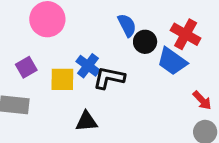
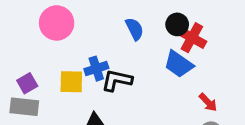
black circle: (145, 42) -> (177, 24), moved
blue cross: (88, 66) -> (96, 69), turned 35
purple square: (26, 67) -> (27, 83), moved

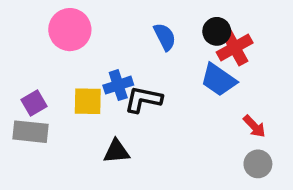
red cross: (192, 38) -> (235, 47), turned 32

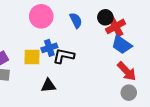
pink circle: (70, 30) -> (41, 16), moved
blue trapezoid: (219, 80) -> (122, 45), moved
red arrow: (254, 126) -> (127, 71), size x1.5

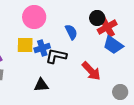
blue semicircle: (76, 20) -> (71, 32), moved
yellow square: (32, 57) -> (25, 45), moved
red arrow: (127, 71) -> (91, 71), moved

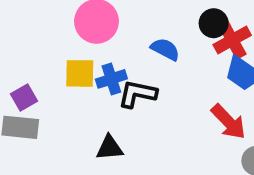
blue semicircle: (71, 32) -> (165, 49), turned -35
red arrow: (91, 71) -> (228, 122), moved

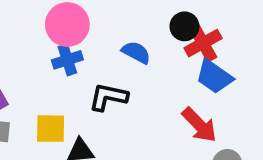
yellow square: (80, 73) -> (51, 129), moved
blue cross: (111, 79) -> (67, 60), moved

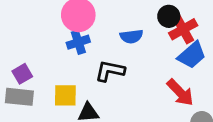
blue semicircle: (136, 52) -> (131, 36), turned 145
blue trapezoid: (214, 77) -> (192, 55), turned -76

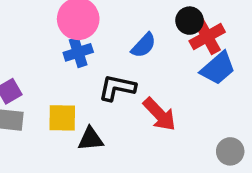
blue semicircle: (131, 36) -> (144, 45), turned -40
red arrow: (180, 92) -> (159, 114), moved

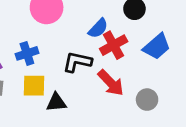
red cross: (207, 36) -> (114, 45), moved
blue cross: (78, 52) -> (27, 53), moved
gray circle: (230, 151) -> (147, 100), moved

